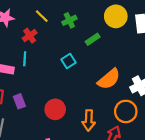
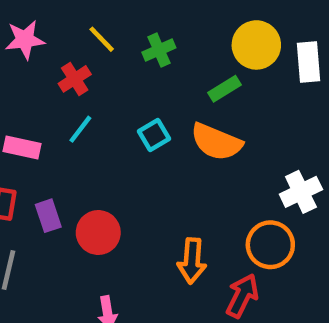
green rectangle: (93, 39) -> (224, 89), moved
cyan line: (25, 59) -> (80, 129), moved, turned 32
orange semicircle: (109, 79) -> (216, 142), moved, turned 60
red circle: (55, 109) -> (98, 233), moved

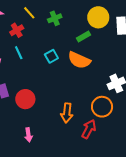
cyan line: (80, 129) -> (19, 53), turned -64

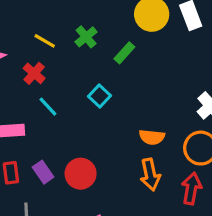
green rectangle: (83, 36) -> (124, 53), moved
orange semicircle: (79, 60) -> (152, 137), moved, size x0.7

